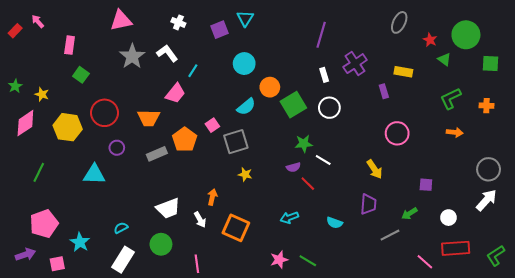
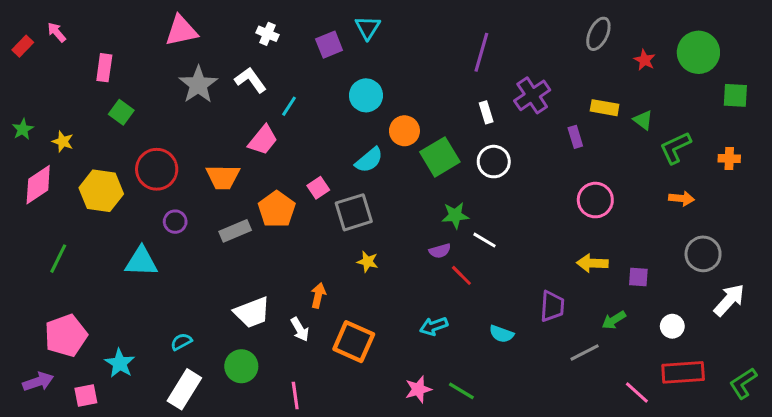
green triangle: (444, 59) -> (643, 120), moved
yellow arrow: (375, 169) -> (592, 263), moved, turned 126
gray circle: (489, 169) -> (703, 254), moved

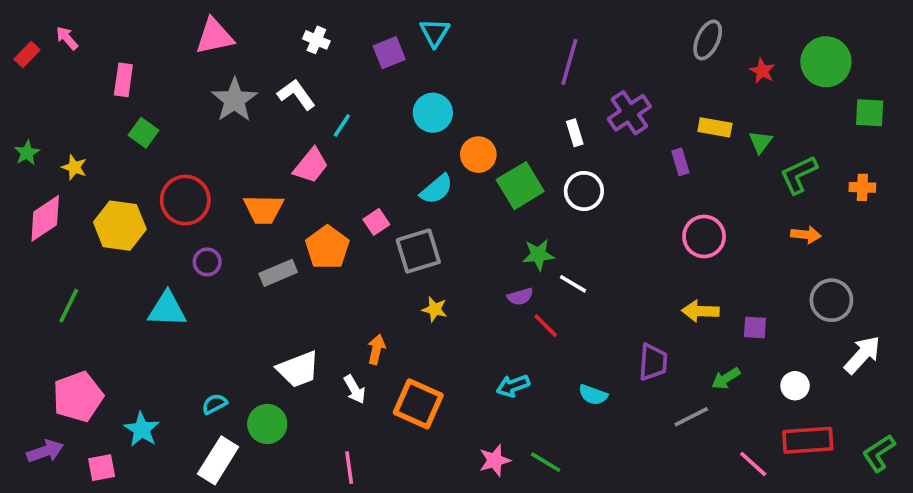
green triangle: (643, 120) -> (760, 142), turned 30
green circle: (241, 366) -> (267, 424), moved

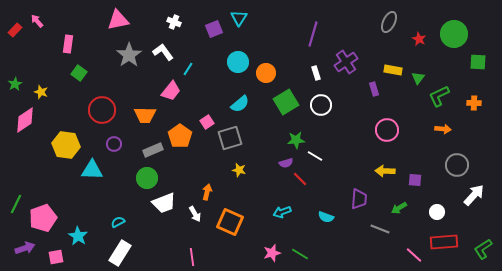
orange circle: (478, 155) -> (266, 73), moved
yellow hexagon: (120, 226) -> (66, 145), moved
green line: (69, 306) -> (16, 204), moved
gray line: (691, 417) -> (380, 229), turned 48
green circle: (267, 424) -> (147, 178), moved

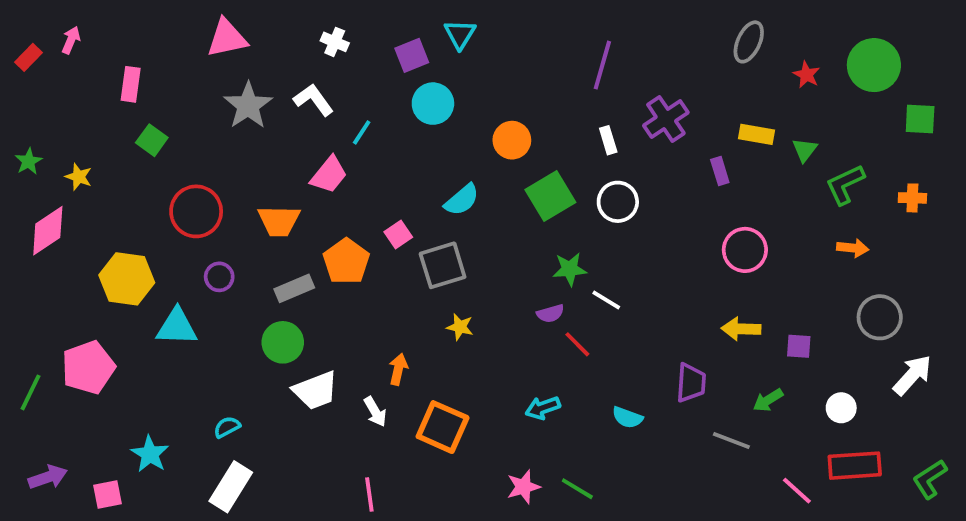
pink arrow: (37, 21) -> (71, 40), turned 64
cyan circle: (238, 62) -> (433, 104), moved
pink pentagon: (43, 218) -> (88, 367), moved

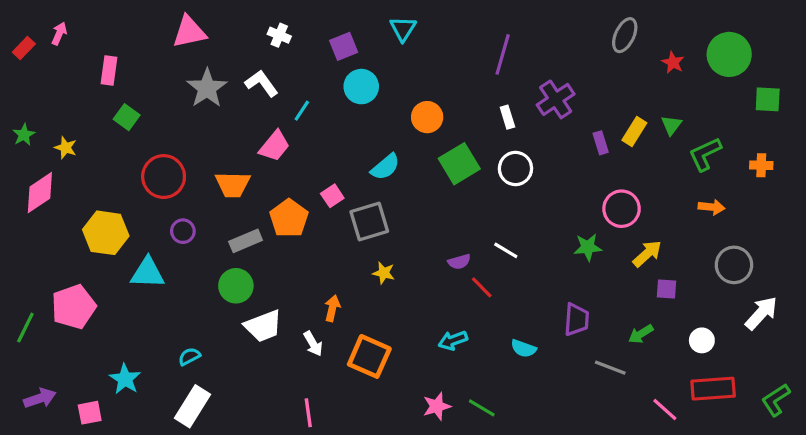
cyan triangle: (460, 34) -> (403, 29), moved
yellow rectangle: (756, 134) -> (634, 132), moved, turned -68
green star: (570, 269) -> (588, 247), moved
yellow arrow: (741, 329) -> (647, 254), moved, turned 136

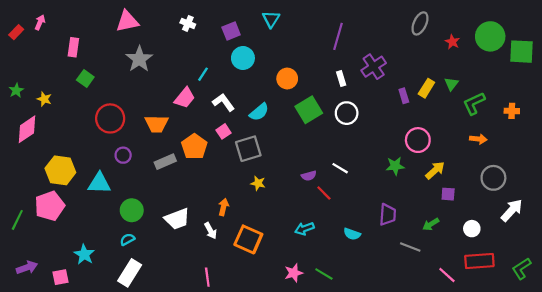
white L-shape: (262, 83) -> (223, 102), moved
green square: (768, 99) -> (521, 52), moved, size x1.4
yellow hexagon: (106, 233) -> (60, 170), moved
green circle: (236, 286) -> (132, 210), moved

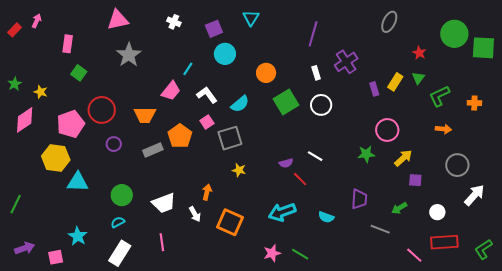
red star: (452, 42) -> (419, 53), moved
cyan triangle: (99, 183) -> (78, 182), moved
pink pentagon: (50, 206) -> (71, 124), moved
cyan arrow: (304, 229) -> (282, 212), size x1.5
pink line: (207, 277) -> (162, 242), moved

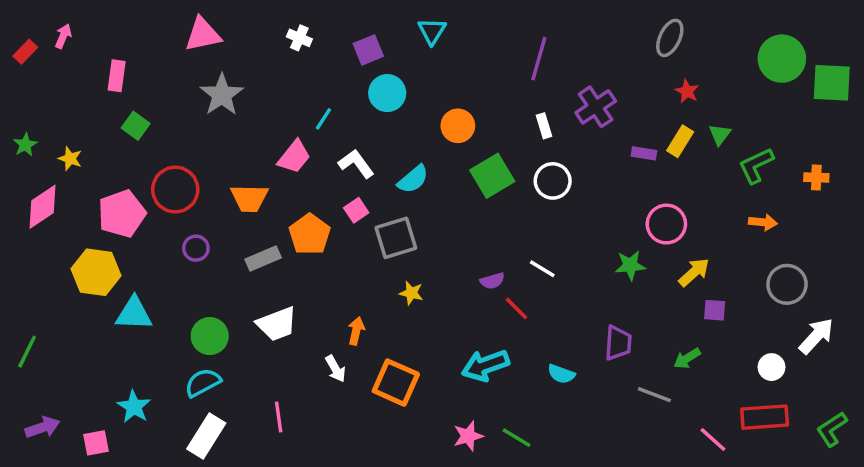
red star: (419, 53) -> (687, 91), moved
purple rectangle: (374, 89) -> (644, 153), turned -64
white trapezoid: (164, 203) -> (277, 324), moved
white circle: (437, 212) -> (771, 367), moved
cyan semicircle: (118, 222) -> (203, 383), size x1.5

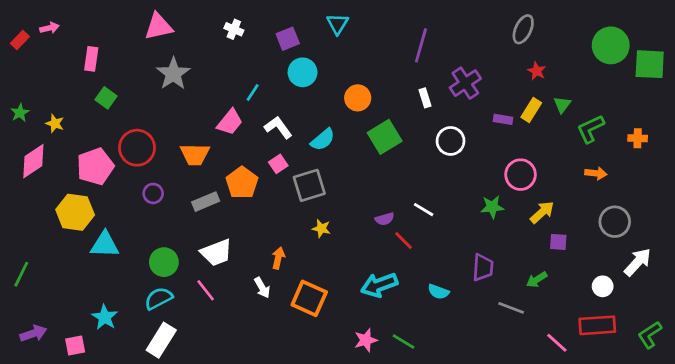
pink arrow: (63, 36) -> (49, 28), turned 54
white circle: (553, 181) -> (451, 141), moved
pink line: (279, 417) -> (206, 290), moved, turned -30

